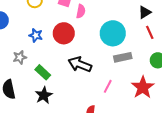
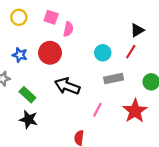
red line: (150, 32) -> (131, 52), moved, turned 56
cyan circle: (113, 33) -> (103, 53), size x0.6
black star: (44, 95) -> (28, 119), turned -30

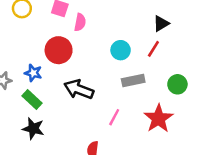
blue star: (20, 55) -> (33, 73), moved

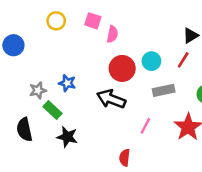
red circle: (59, 50) -> (122, 68), moved
green rectangle: (32, 99) -> (53, 110), moved

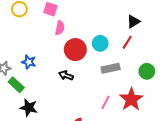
pink semicircle: (112, 34) -> (60, 28), moved
black arrow: (111, 99) -> (66, 75), size x0.6
pink line: (145, 126) -> (105, 102), moved

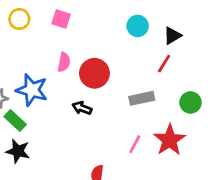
pink semicircle: (60, 28) -> (64, 62), moved
cyan circle: (100, 43) -> (138, 26), moved
blue star: (29, 62) -> (32, 90), size x1.6
black star: (29, 108) -> (18, 151), moved

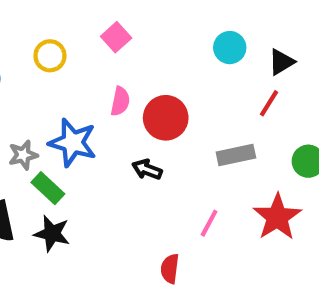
yellow circle: (19, 19) -> (50, 56), moved
pink square: (61, 19) -> (116, 37), turned 30
pink line: (135, 144) -> (209, 223), moved

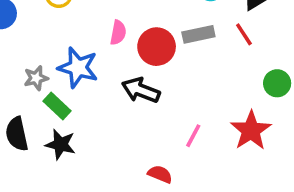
red line: (269, 103) -> (244, 34), turned -65
gray rectangle: (236, 155) -> (198, 34), moved
black arrow: (147, 169) -> (141, 90), size x1.5
red semicircle: (170, 269) -> (160, 174), turned 105

